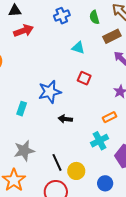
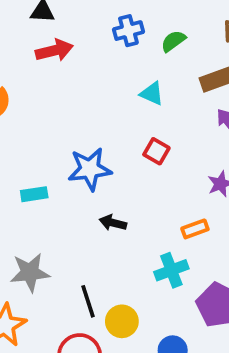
green semicircle: (94, 17) -> (173, 41), moved, turned 64
cyan rectangle: (22, 109) -> (34, 194), turned 56

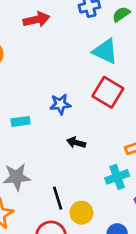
cyan triangle: (152, 94) -> (105, 51), size x1.5
red square: (156, 151) -> (108, 92), size x1.6
blue star: (90, 169) -> (60, 104), size x0.7

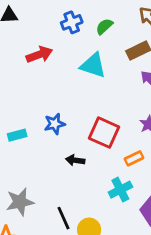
red arrow: (36, 20) -> (39, 55), moved
red square: (108, 92) -> (104, 133), moved
cyan rectangle: (21, 121) -> (17, 135), moved

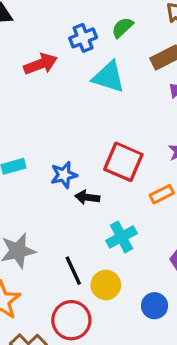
blue cross: (72, 22) -> (83, 38), moved
blue star: (55, 124) -> (64, 175), moved
cyan cross: (120, 190) -> (122, 237), moved

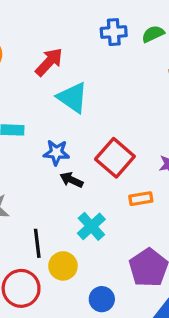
red arrow: (41, 64) -> (49, 62), moved, turned -44
cyan triangle: (109, 77) -> (73, 98), moved
cyan cross: (122, 237) -> (91, 226), turned -32

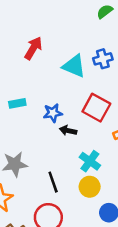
blue cross: (114, 32) -> (103, 59), moved
cyan triangle: (73, 98) -> (74, 66), moved
yellow circle: (63, 266) -> (90, 187), moved

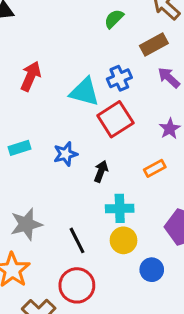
red square: (96, 108) -> (115, 119), moved, turned 36
black arrow: (68, 131) -> (101, 171), moved, turned 105
cyan cross: (90, 161) -> (120, 208), turned -30

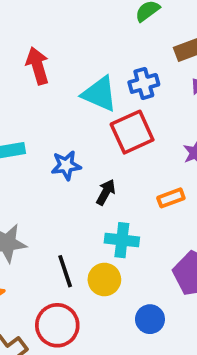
red arrow: (31, 76) -> (38, 66), turned -48
yellow circle: (124, 240) -> (104, 279), moved

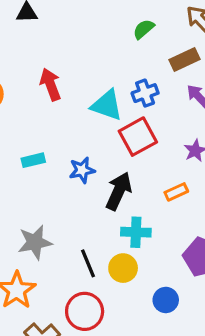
black arrow: (106, 192) -> (119, 191), size x1.6

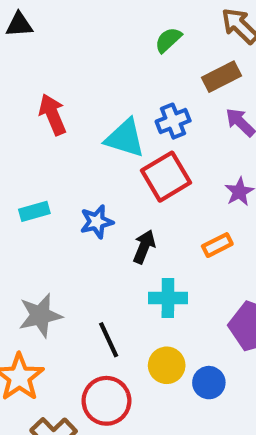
black arrow: (119, 191) -> (144, 247), size x0.7
yellow circle: (123, 268) -> (167, 365), moved

